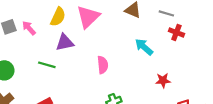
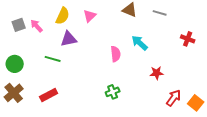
pink triangle: (88, 17) -> (90, 16), size x0.6
red cross: (176, 32) -> (188, 39), moved
pink semicircle: (103, 65) -> (116, 54), moved

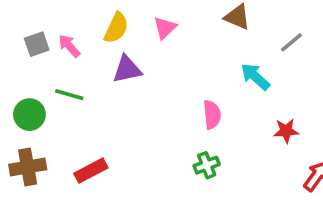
gray line: (160, 13) -> (291, 42), moved, turned -56
pink semicircle: (116, 54) -> (212, 115), moved
green line: (53, 59) -> (69, 95), moved
brown cross: (14, 93) -> (28, 167), turned 30

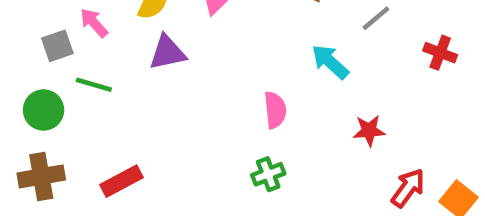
gray square: (37, 44) -> (57, 46), moved

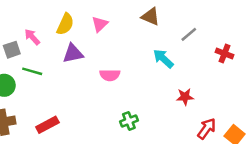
pink semicircle: (275, 110) -> (110, 75), moved, turned 96

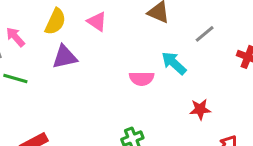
pink triangle: (100, 24) -> (97, 22), turned -42
pink semicircle: (110, 75) -> (142, 79), moved

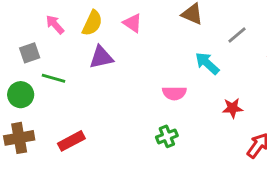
pink arrow: (15, 37) -> (55, 25), moved
pink semicircle: (142, 79) -> (174, 93), moved

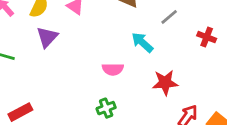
purple triangle: (101, 57) -> (47, 37), turned -35
red star: (233, 108) -> (165, 83), size x1.4

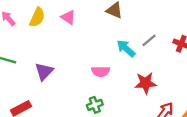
gray line: (169, 17) -> (149, 40), moved
purple triangle: (47, 37) -> (44, 71), moved

